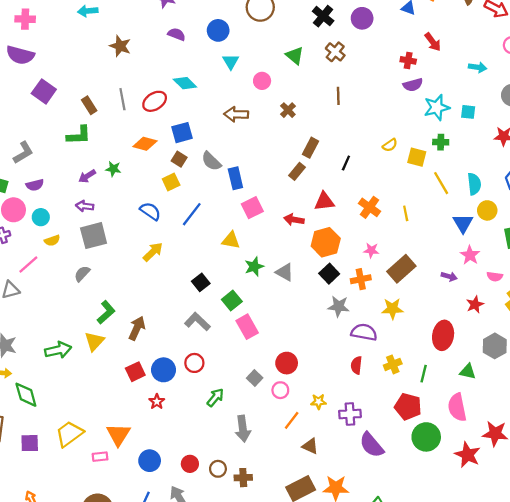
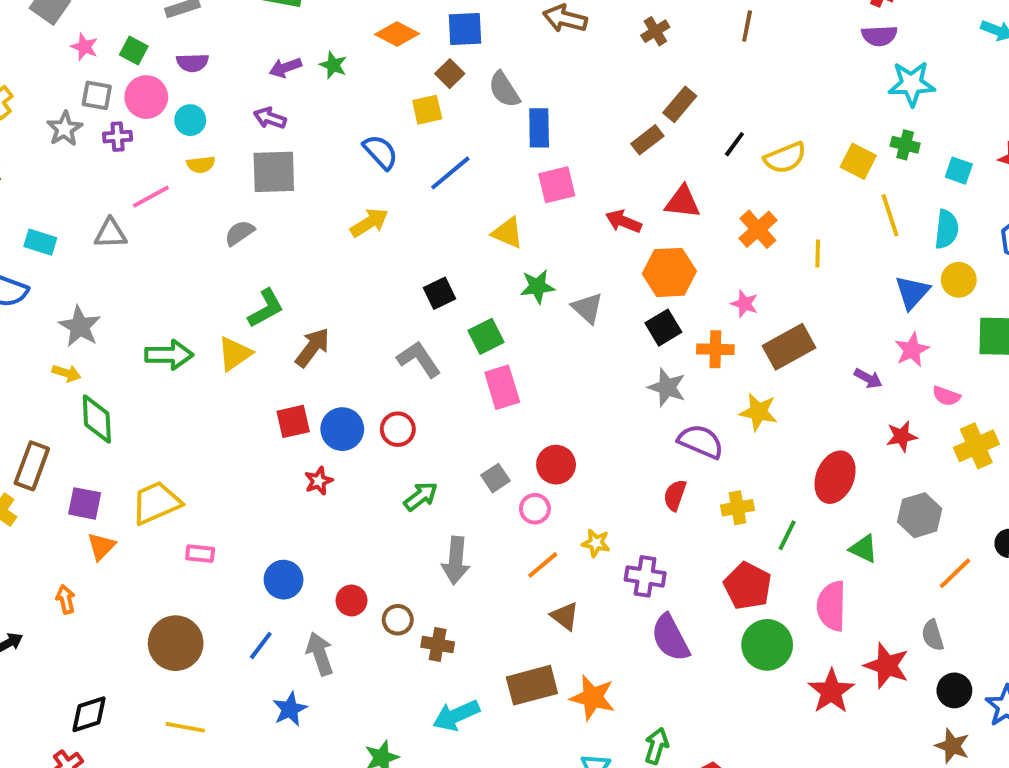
cyan square: (468, 112) -> (959, 171), moved
yellow semicircle: (390, 145) -> (785, 158), moved, size x1.5
orange triangle: (118, 435) -> (101, 546), moved, size x0.7

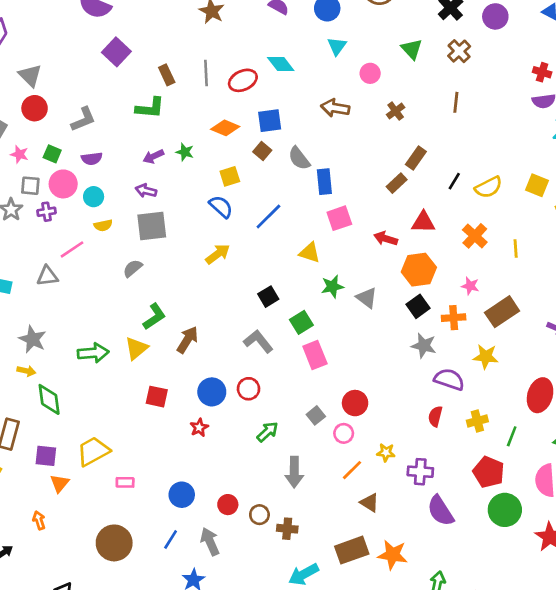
yellow square: (427, 110) -> (230, 176), moved
red square: (293, 421) -> (157, 397), moved, turned 30

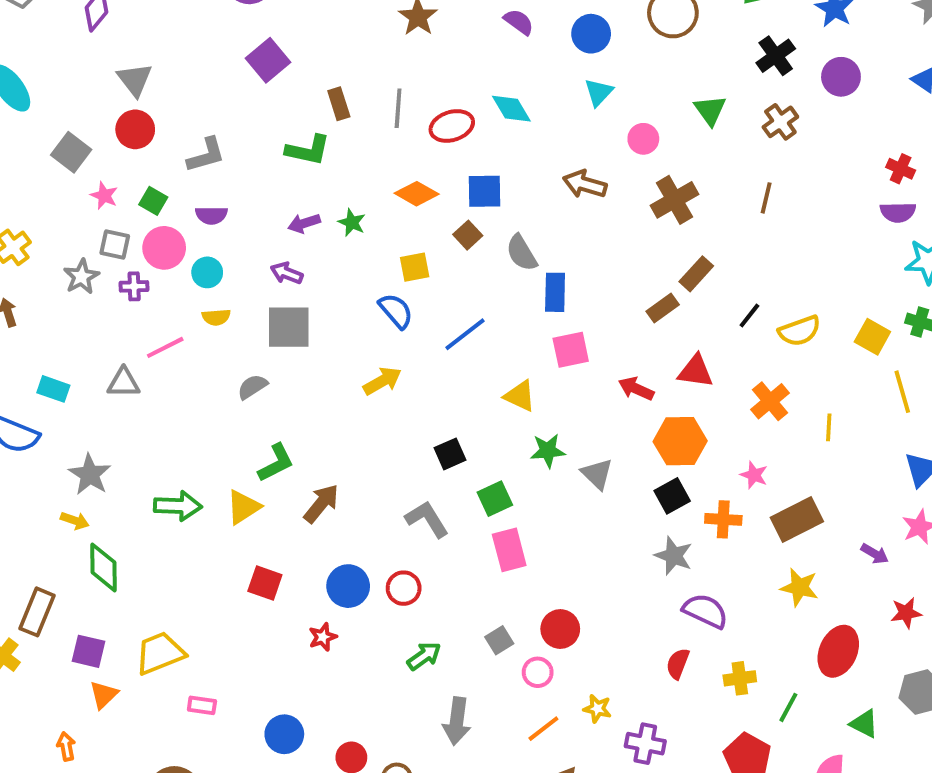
brown cross: (396, 111) -> (674, 200), size x1.6
yellow star: (486, 357) -> (799, 587), moved

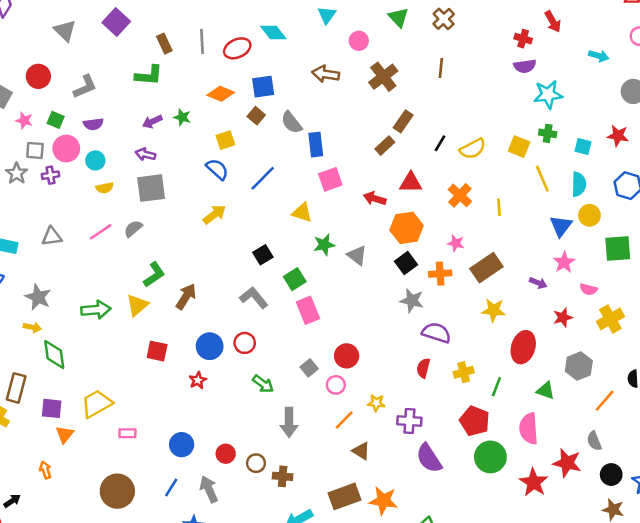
gray triangle: (135, 80) -> (65, 31), moved
pink line: (165, 347) -> (101, 232), moved
green arrow: (424, 656) -> (263, 384), turned 80

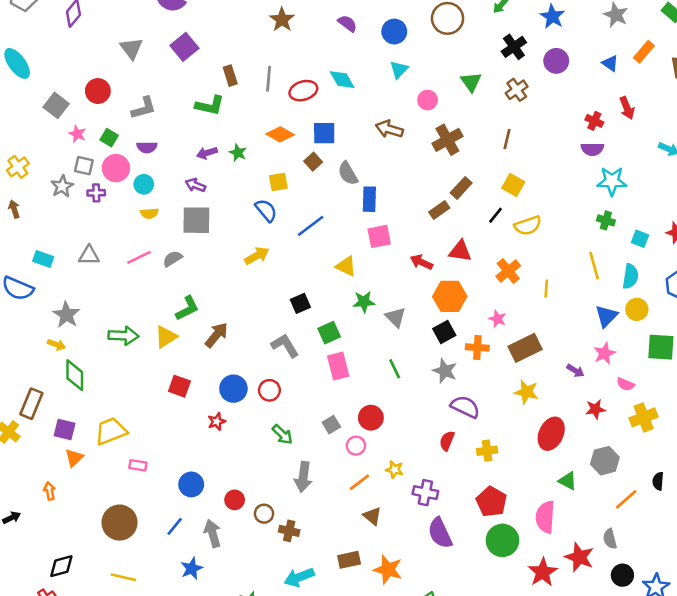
yellow square: (519, 147) -> (513, 185), moved
green line: (496, 387) -> (395, 369), moved, turned -54
brown rectangle: (344, 496) -> (349, 560), size x0.7

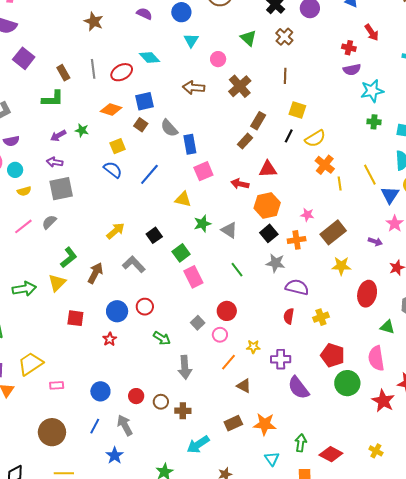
yellow arrow: (257, 256) -> (116, 231), moved
yellow line: (594, 266) -> (370, 175), moved
orange cross: (508, 271) -> (325, 165), moved
gray L-shape: (285, 346) -> (134, 264), moved

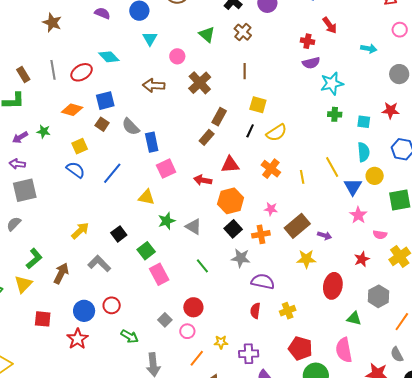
orange cross: (325, 165) -> (271, 169), moved
purple arrow: (375, 242) -> (325, 236), moved
red star: (110, 339) -> (77, 339), size x1.5

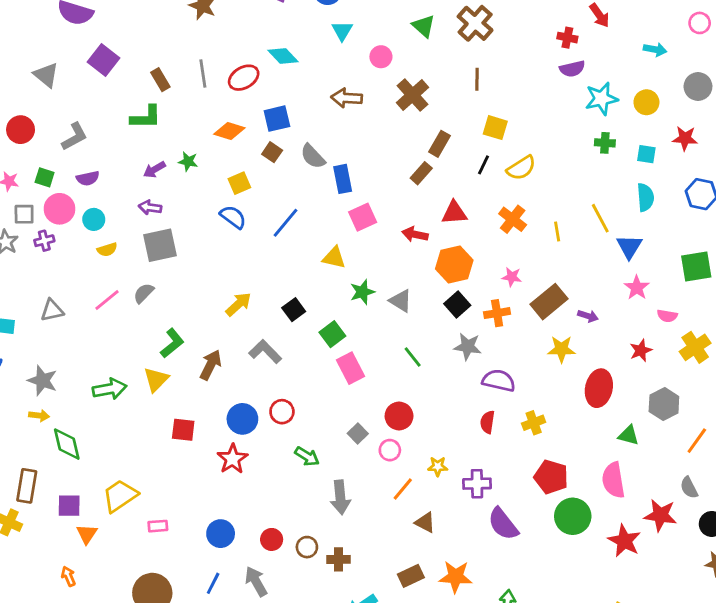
brown cross: (243, 32) -> (475, 23), size x1.4
yellow circle: (375, 176) -> (646, 102), moved

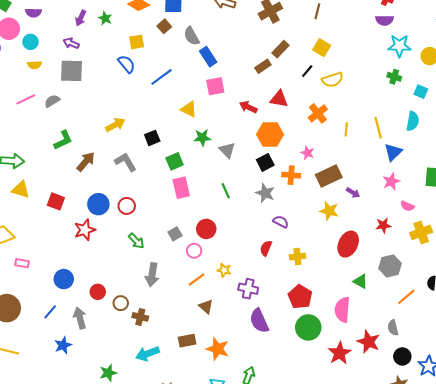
purple arrow: (154, 170) -> (81, 18), turned -49
blue rectangle: (343, 179) -> (208, 57), turned -36
yellow triangle: (156, 379) -> (21, 190), moved, turned 48
purple semicircle: (499, 381) -> (281, 222), size x0.7

